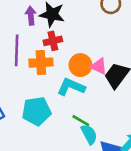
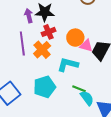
orange cross: (41, 63) -> (42, 50), turned -30
orange circle: (80, 65) -> (75, 38), moved

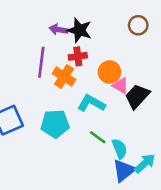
purple arrow: (29, 16) -> (58, 29), turned -80
orange cross: (42, 50) -> (64, 76), turned -30
cyan semicircle: (87, 98) -> (119, 149), moved

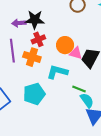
green line: (98, 137) -> (79, 89), moved

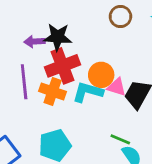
red cross: (38, 39) -> (62, 66), size x1.6
cyan L-shape: (57, 72) -> (88, 92), moved

